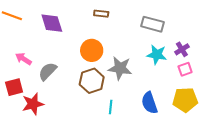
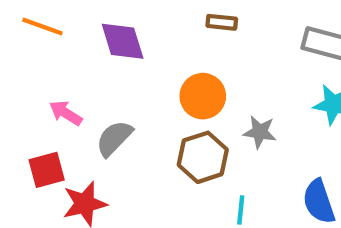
gray star: (120, 68) -> (260, 132), size x0.7

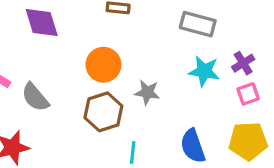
gray semicircle: (114, 138) -> (35, 97), turned -84

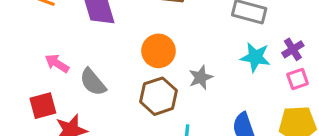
gray star: (147, 92) -> (201, 77), turned -30

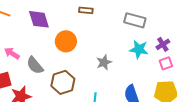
orange circle: (159, 51) -> (66, 41), moved
brown hexagon: (159, 96) -> (63, 82), moved

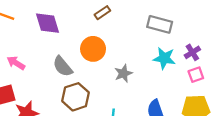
brown rectangle: (86, 10) -> (102, 13), turned -40
orange circle: (66, 41) -> (93, 49), moved
gray semicircle: (35, 65) -> (63, 66), moved

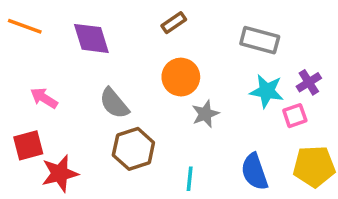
orange circle: (93, 49) -> (181, 77), moved
pink square: (196, 75) -> (295, 116), moved

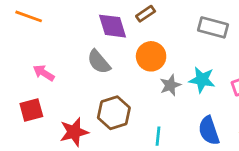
purple diamond: (91, 38) -> (113, 26), moved
cyan star: (267, 91) -> (202, 80), moved
gray semicircle: (114, 103) -> (99, 62), moved
red star: (60, 173) -> (74, 132), moved

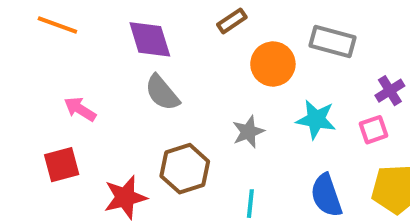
purple diamond: (113, 26) -> (150, 39), moved
orange circle: (151, 56) -> (273, 64), moved
gray star: (170, 85) -> (248, 132), moved

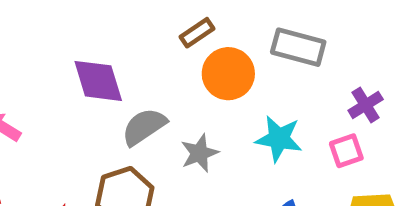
brown rectangle: (232, 21) -> (197, 33), moved
purple diamond: (150, 39) -> (98, 81), moved
gray semicircle: (162, 93) -> (144, 127), moved, turned 96

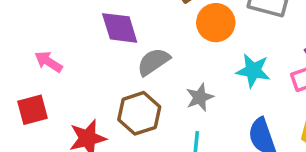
gray star: (199, 153) -> (200, 97), moved

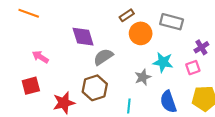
gray star: (200, 97) -> (143, 77), moved

